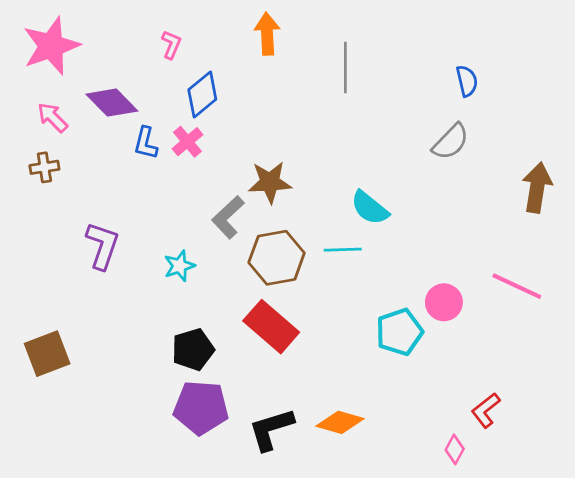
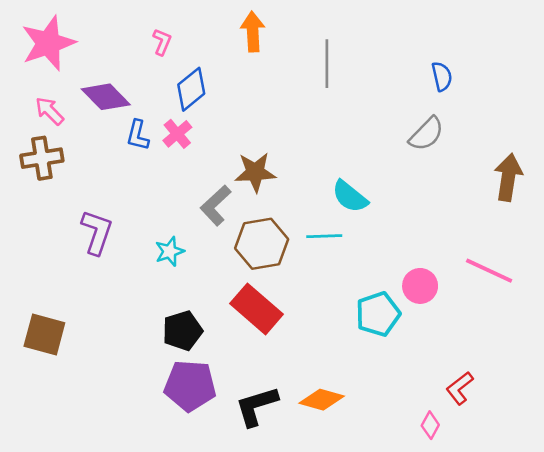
brown cross: (44, 167) -> (42, 158), size x1.5
brown square: (47, 354) -> (44, 334), turned 36

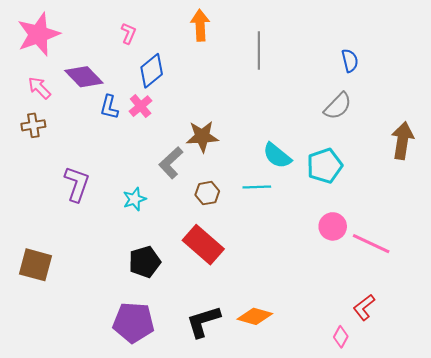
brown cross: (42, 158) -> (33, 125), size x0.7
brown hexagon: (262, 244) -> (207, 193), size x0.6
pink line: (489, 271) -> (371, 244), moved
cyan pentagon: (378, 314) -> (325, 166), moved
purple pentagon: (190, 386) -> (133, 322), moved

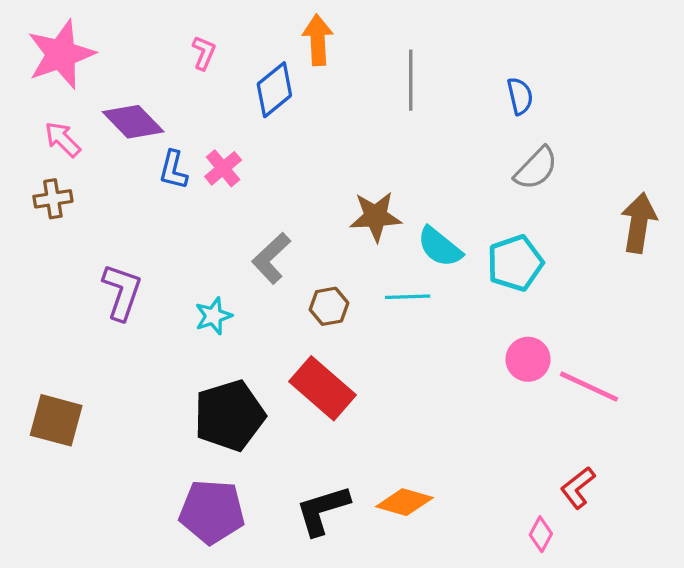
blue semicircle: (350, 61) -> (520, 96), moved
blue diamond: (152, 71) -> (274, 90), moved
brown star: (202, 136) -> (376, 216), moved
black pentagon: (145, 262) -> (229, 415), size x1.4

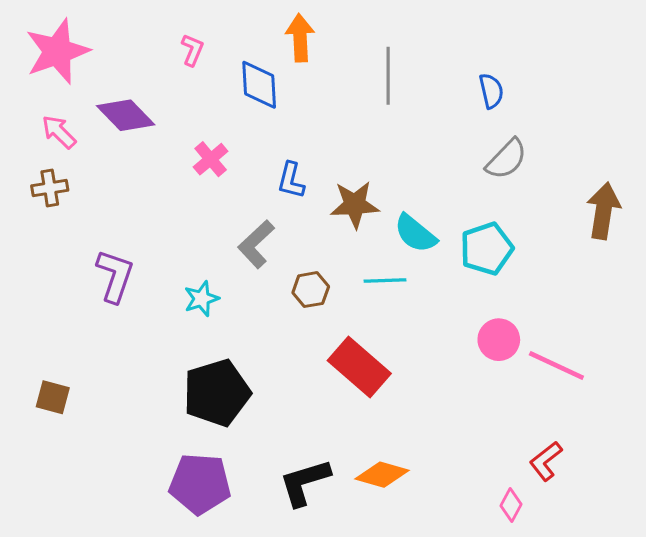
blue diamond: (274, 90) -> (259, 85), turned -54
blue L-shape: (173, 170) -> (291, 180), moved
red rectangle: (323, 388) -> (359, 367), moved
brown square: (56, 420) -> (53, 397), size x0.7

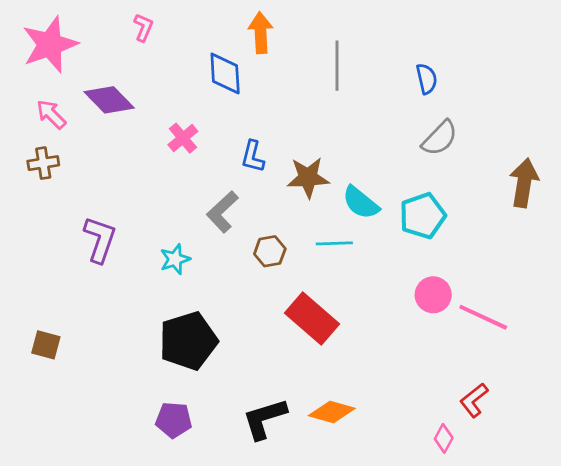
pink L-shape: (192, 50) -> (143, 27), moved
purple pentagon: (200, 484) -> (174, 420), size x0.7

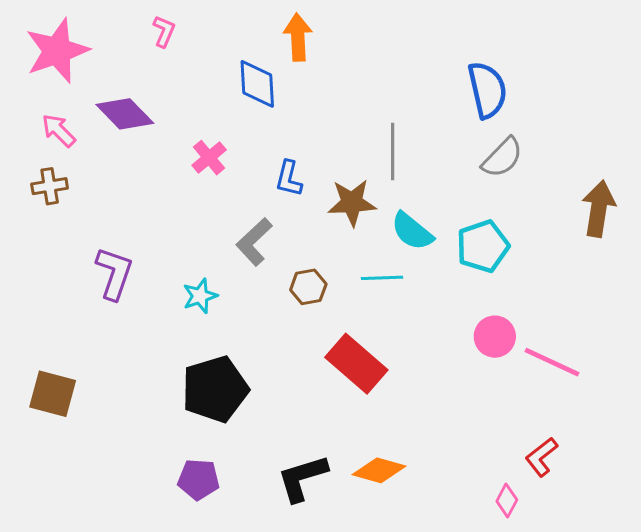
gray line: (337, 66) -> (393, 152), moved
blue semicircle: (427, 79) -> (487, 90), size x1.6
brown square: (46, 345) -> (53, 394), size x1.4

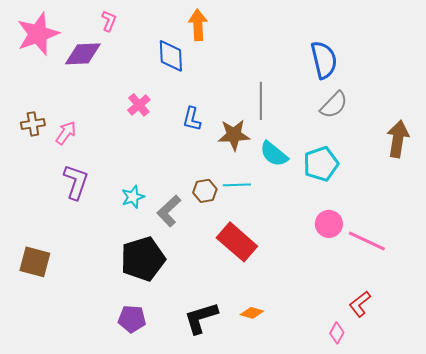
purple diamond: (125, 114) -> (83, 54), moved, turned -48
pink arrow: (59, 130) -> (66, 133), moved, turned 80
gray L-shape: (254, 242) -> (169, 211), moved
cyan line: (382, 278) -> (237, 185), moved
orange diamond: (379, 470) -> (252, 313), size x0.7

